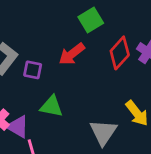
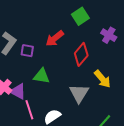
green square: (91, 20) -> (80, 16), moved
red diamond: (120, 53) -> (81, 54), moved

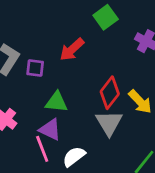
red diamond: (81, 54) -> (110, 93), moved
purple triangle: (18, 91) -> (50, 130), moved

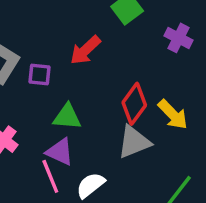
gray triangle: (109, 123) -> (134, 142), turned 40

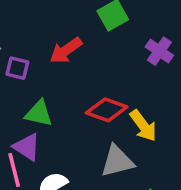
red diamond: (134, 104) -> (107, 110), turned 66
gray triangle: (134, 142) -> (117, 161), moved

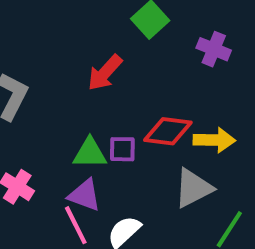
purple square: (17, 68) -> (122, 149), moved
yellow arrow: (143, 126) -> (214, 140), turned -40

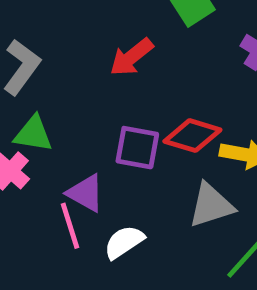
purple square: (122, 149) -> (137, 148), size x1.4
green triangle: (90, 153) -> (33, 134), moved

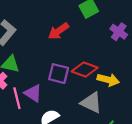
gray triangle: (211, 205) -> (91, 103), turned 40
pink line: (70, 226) -> (17, 98), moved

